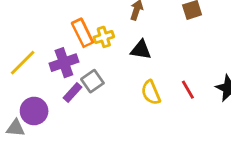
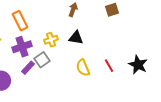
orange rectangle: (82, 33) -> (20, 21), moved
yellow cross: (104, 37) -> (51, 40), moved

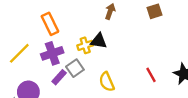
black triangle: (76, 38) -> (99, 41), moved
yellow semicircle: (83, 68) -> (107, 82), moved

